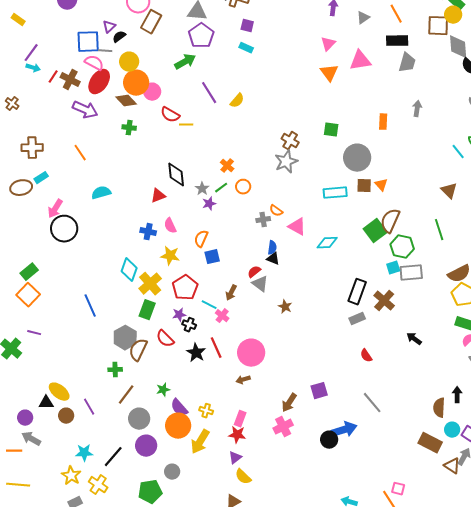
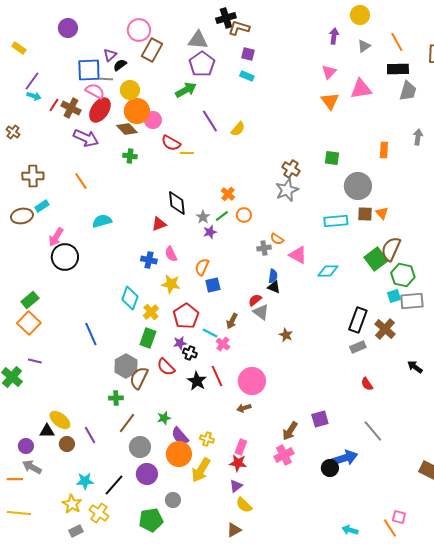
yellow cross: (150, 284) -> (151, 312), size x0.7

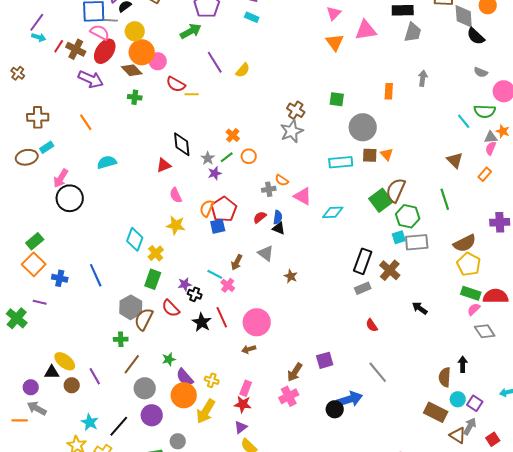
blue cross: (149, 260) -> (60, 278), moved
red semicircle: (255, 300) -> (260, 217), moved
red pentagon: (186, 316) -> (224, 209), moved
cyan star: (85, 481) -> (90, 422), turned 30

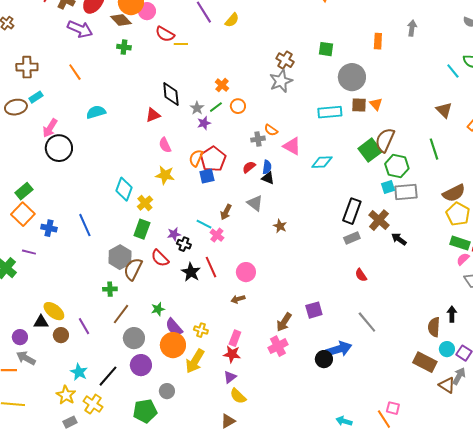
black arrow: (420, 308) -> (399, 239), moved
pink circle: (257, 322) -> (246, 272), size x0.7

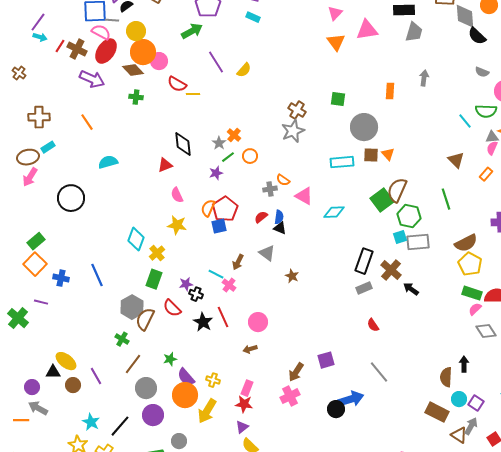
gray star: (197, 108) -> (219, 143), moved
pink arrow: (50, 128) -> (30, 177), moved
green cross: (110, 289) -> (122, 339), turned 32

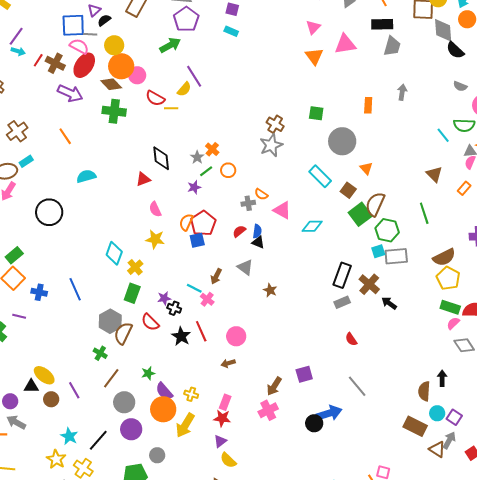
yellow semicircle: (244, 70) -> (184, 89), moved
green cross: (136, 97) -> (114, 111), size x1.6
brown cross: (39, 117) -> (17, 131), turned -35
brown square: (371, 155) -> (348, 190), moved, turned 35
cyan rectangle: (342, 162) -> (320, 176), turned 50

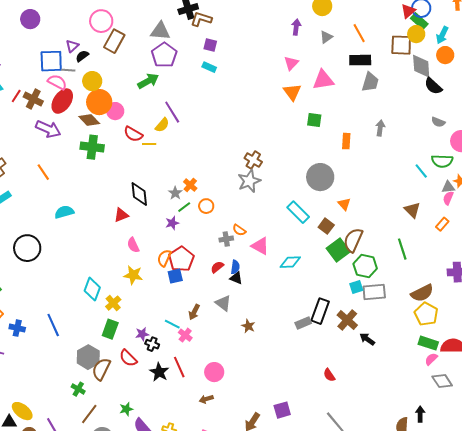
green square: (316, 113) -> (314, 120), moved
gray rectangle: (342, 302) -> (303, 323), moved

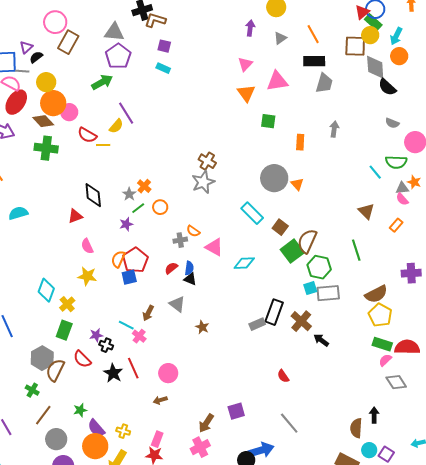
pink semicircle: (448, 198) -> (402, 199), turned -64
orange triangle: (344, 204) -> (297, 184), moved

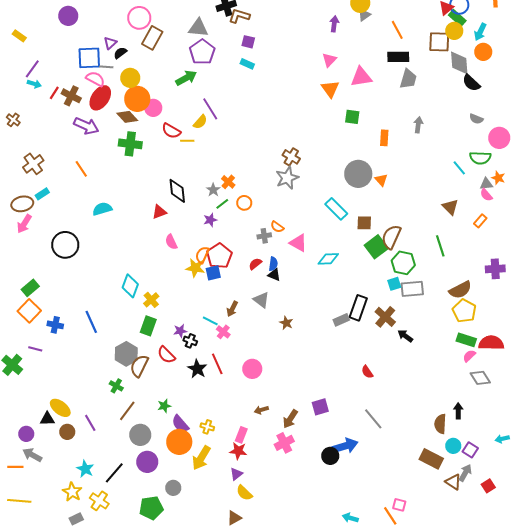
gray triangle: (280, 38) -> (364, 15), moved
brown square: (280, 227) -> (364, 223), turned -35
yellow star: (87, 276) -> (195, 268), moved
brown arrow: (160, 400) -> (261, 410), moved

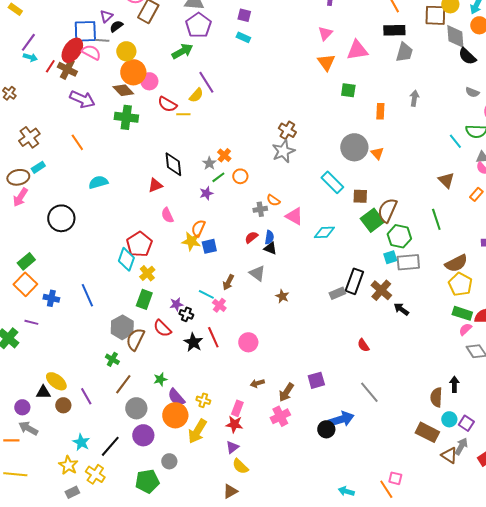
red ellipse: (100, 98) -> (72, 50), moved
red pentagon: (219, 256) -> (139, 244), moved

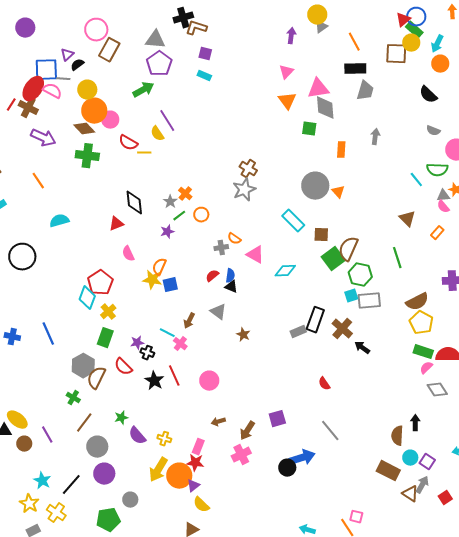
gray diamond: (455, 36) -> (325, 108), moved
yellow semicircle: (196, 95) -> (157, 134), turned 105
orange circle: (175, 415) -> (179, 476), moved

